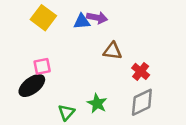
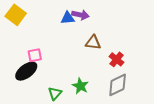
yellow square: (43, 18) -> (16, 15), moved

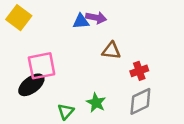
pink square: (35, 55) -> (42, 66), size x1.6
red cross: (117, 59) -> (139, 71), turned 32

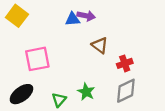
brown triangle: (111, 51) -> (100, 45), turned 30
black ellipse: (31, 85) -> (21, 94), moved

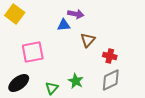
blue triangle: (73, 19) -> (64, 25), moved
brown triangle: (100, 45) -> (88, 40), turned 35
red cross: (125, 63) -> (110, 56), turned 32

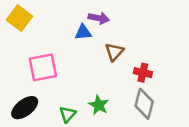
gray diamond: (111, 80) -> (144, 104), turned -50

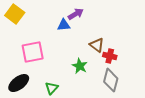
purple arrow: (99, 18) -> (76, 14), turned -42
brown triangle: (114, 52) -> (97, 45), moved, turned -35
green star: (99, 105) -> (80, 66), moved

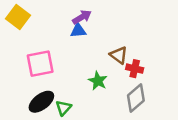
purple arrow: (76, 14) -> (82, 17), moved
gray diamond: (111, 80) -> (136, 98), turned 35
black ellipse: (19, 83) -> (41, 102), moved

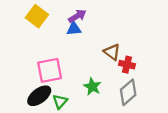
yellow square: (18, 17) -> (37, 16), moved
pink square: (40, 64) -> (50, 70), moved
green star: (98, 81) -> (92, 87), moved

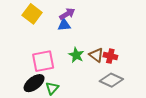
brown triangle: (112, 52) -> (96, 55), moved
green star: (92, 87) -> (76, 55), moved
gray diamond: (128, 92) -> (111, 80), turned 65

